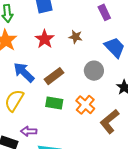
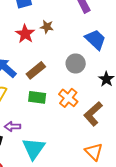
brown star: (76, 37) -> (47, 27), moved

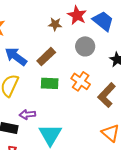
brown star: (47, 27) -> (55, 24), moved
red star: (25, 34) -> (77, 15), moved

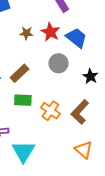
brown star: (55, 24) -> (26, 33), moved
orange cross: (81, 81) -> (50, 111), moved

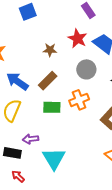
brown star: (26, 33) -> (50, 50), moved
orange cross: (50, 111) -> (79, 100), moved, turned 36

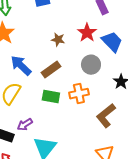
purple arrow: (30, 139) -> (25, 124), turned -35

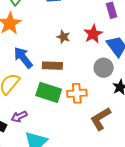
gray circle: (91, 65) -> (104, 68), moved
brown rectangle: (51, 70) -> (52, 66), turned 30
green rectangle: (51, 97) -> (49, 92), size x1.4

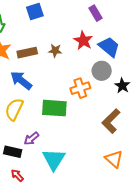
brown rectangle: (52, 66) -> (27, 53), moved
orange cross: (77, 93) -> (80, 88), moved

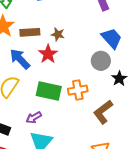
red star: (83, 41) -> (48, 54), moved
orange cross: (80, 88) -> (78, 90), moved
purple arrow: (31, 139) -> (34, 118), moved

